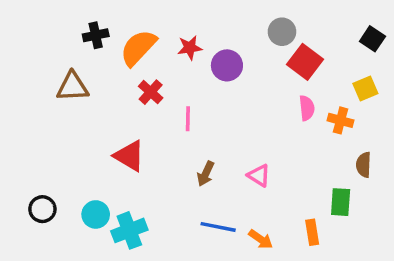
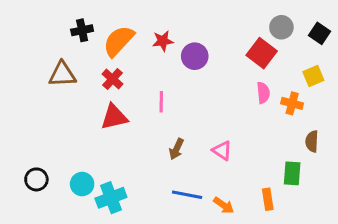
gray circle: (282, 32) -> (281, 27), moved
red cross: (151, 92) -> (113, 79), moved
red triangle: (129, 156) -> (114, 117), moved, turned -44

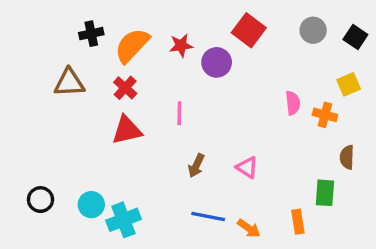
red square: (262, 53) -> (249, 30), moved

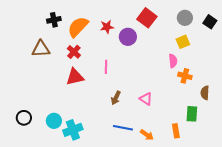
yellow square: (349, 84) -> (183, 42), moved
orange cross: (325, 115) -> (185, 76), moved

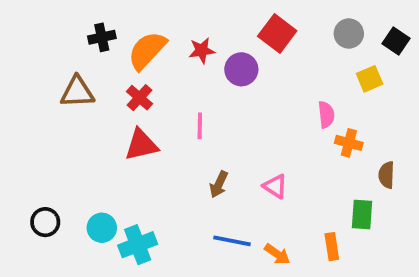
yellow square: (183, 42) -> (370, 79), moved

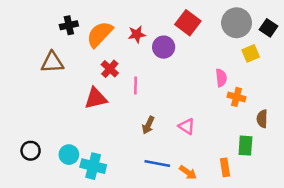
gray circle: (349, 34) -> (237, 23), size x1.5
red cross: (140, 98) -> (110, 69), moved
cyan cross: (138, 245) -> (93, 166), turned 35

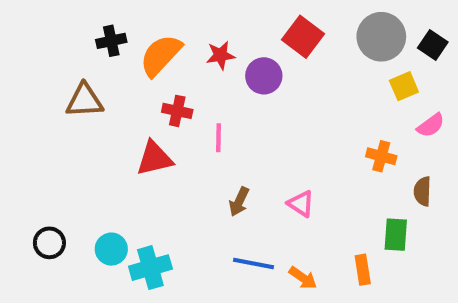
red cross: (110, 69) -> (177, 111), turned -30
pink semicircle: (221, 78) -> (431, 125), moved, turned 60
cyan cross: (93, 166) -> (150, 268), turned -30

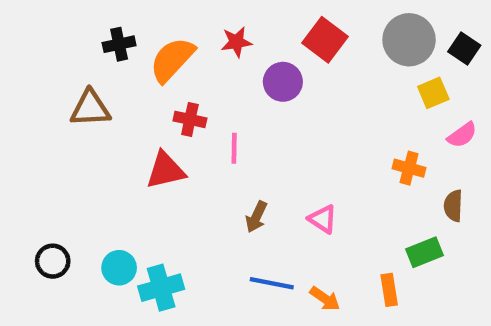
red star: (221, 55) -> (236, 42), moved
green rectangle: (396, 235) -> (425, 252), turned 64

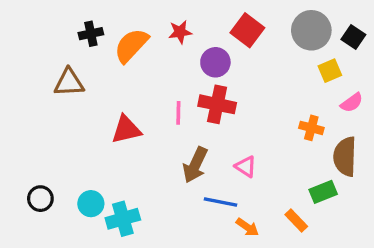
red cross: (190, 119) -> (217, 104), moved, size x1.5
brown semicircle: (453, 206) -> (345, 157), size x1.6
brown arrow: (256, 217) -> (195, 165), size x1.5
blue line: (272, 283) -> (220, 202), moved
orange rectangle: (389, 290) -> (296, 220), turned -35

